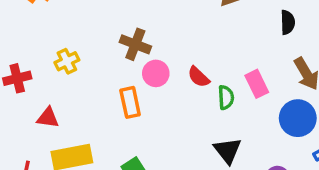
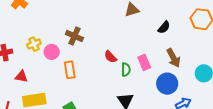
black semicircle: (288, 22) -> (164, 27), turned 40
pink circle: (156, 73) -> (52, 52), moved

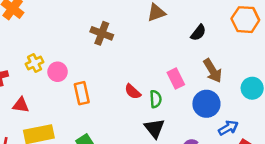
brown cross: (74, 36) -> (102, 33), moved
red semicircle: (110, 57) -> (133, 92), moved
green semicircle: (126, 70) -> (156, 99), moved

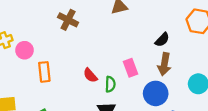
black semicircle: (198, 33) -> (162, 40), moved
brown arrow: (213, 71) -> (164, 64), turned 35

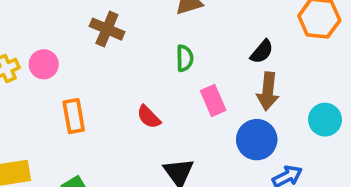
pink circle: (24, 50) -> (44, 64), moved
green semicircle: (110, 84) -> (185, 58), moved

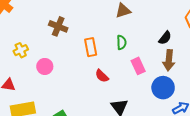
brown cross: (107, 29) -> (58, 26), moved
pink circle: (44, 64) -> (45, 66), moved
orange rectangle: (74, 116) -> (91, 47), moved

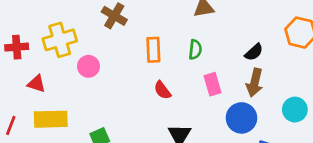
yellow cross: (21, 50) -> (60, 40), size x1.6

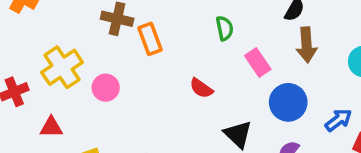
orange rectangle: (153, 50) -> (150, 39), moved
blue circle: (241, 118) -> (288, 102), moved

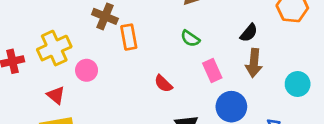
green semicircle: (225, 28) -> (190, 39), turned 126
red triangle: (51, 127) -> (56, 95), moved, turned 30

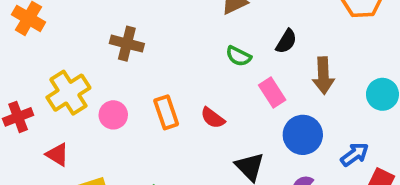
black semicircle: (249, 33) -> (286, 41), moved
orange rectangle: (129, 37) -> (166, 112), moved
red triangle: (56, 95) -> (57, 155), moved

